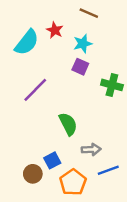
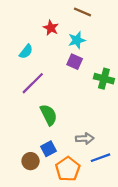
cyan semicircle: (27, 42) -> (26, 52), moved, size x0.6
green semicircle: (68, 124) -> (49, 115), moved

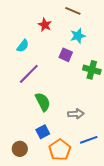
cyan star: (77, 40) -> (78, 36), moved
gray arrow: (85, 138) -> (76, 114), moved
brown circle: (31, 161) -> (20, 149), moved

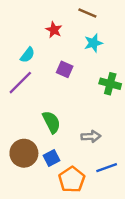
purple square: (66, 55) -> (65, 69), moved
purple line: (29, 74) -> (20, 83), moved
brown circle: (20, 149) -> (24, 153), moved, size x1.5

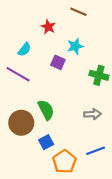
cyan star: (93, 43) -> (75, 46), moved
purple line: (20, 83) -> (18, 74), turned 75
gray arrow: (91, 136) -> (92, 114), moved
brown circle: (24, 153) -> (21, 123), moved

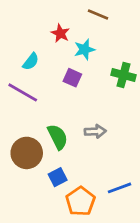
cyan star: (75, 46) -> (84, 49), moved
green cross: (99, 75) -> (123, 75), moved
gray arrow: (92, 114) -> (95, 131), moved

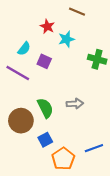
purple square: (72, 78) -> (44, 61), moved

